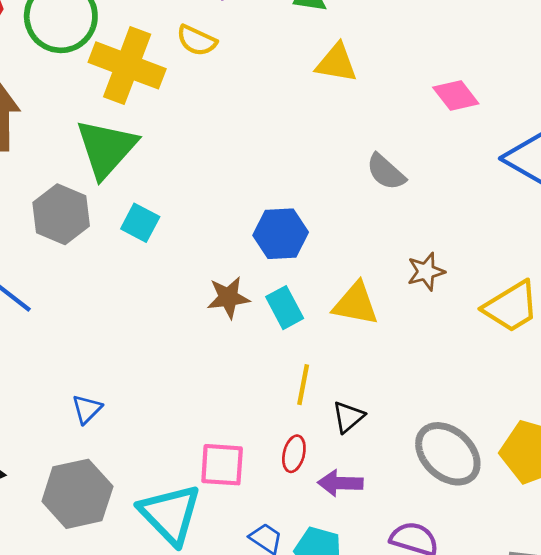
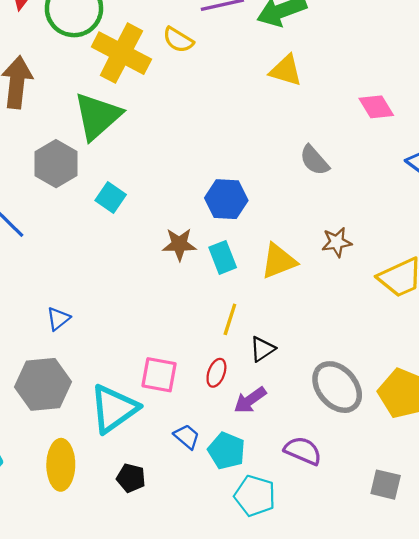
cyan square: (140, 223) -> (111, 197), moved
yellow triangle: (356, 304) -> (279, 261), turned -39
purple arrow: (340, 483) -> (250, 400), turned -44
cyan triangle: (170, 514) -> (114, 409), turned 32

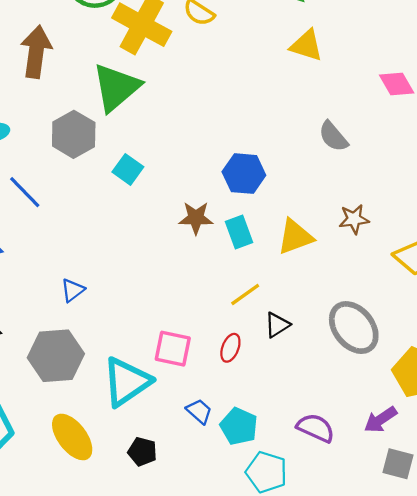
yellow line: (230, 319) -> (245, 295), turned 36
gray ellipse: (337, 387) -> (354, 328), moved
purple arrow: (250, 400) -> (381, 420), moved
yellow ellipse: (61, 465) -> (72, 437), turned -39

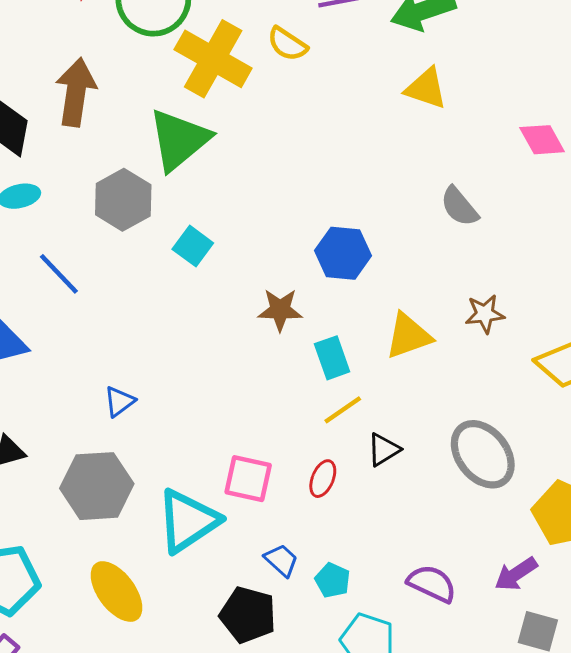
cyan rectangle: (239, 232) -> (332, 358), moved
cyan pentagon: (239, 426) -> (333, 580), size x0.7
black pentagon: (142, 452) -> (248, 615), moved, size x1.5

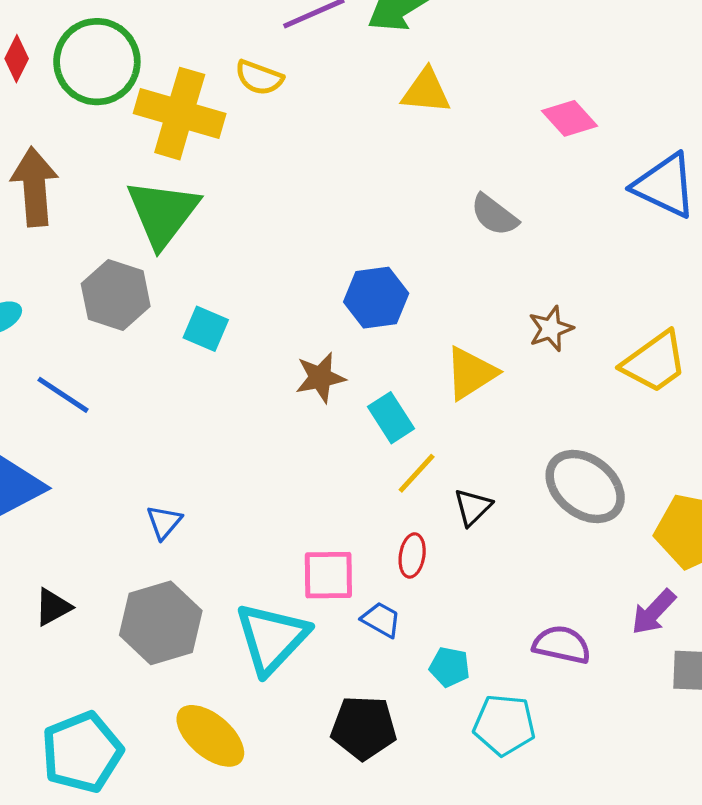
blue trapezoid: (281, 560) -> (381, 620), moved

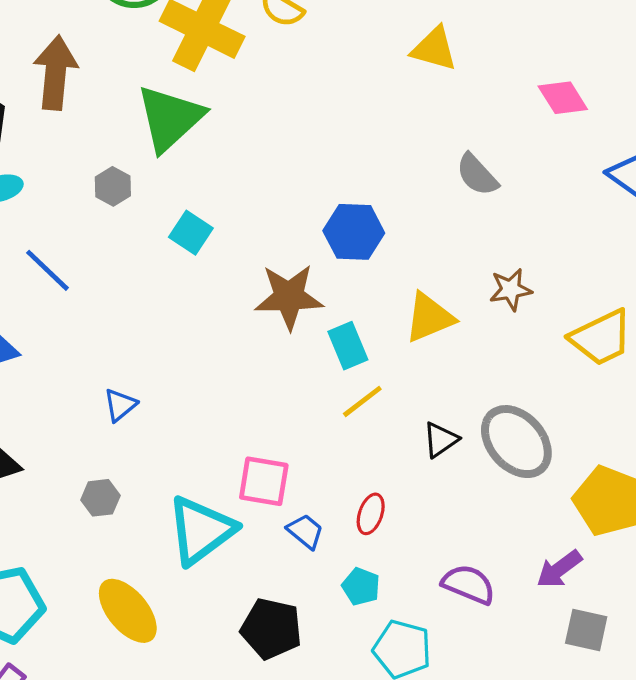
gray hexagon: (116, 295) -> (113, 186), size x0.6
brown star: (320, 377) -> (289, 297), size x1.4
black triangle: (473, 507) -> (440, 440), moved
red ellipse: (412, 555) -> (371, 514), moved
gray hexagon: (161, 623) -> (100, 498), size x0.5

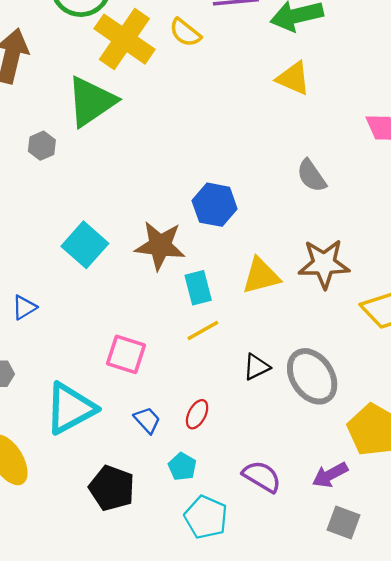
cyan square: (191, 233) -> (85, 245), moved, size x1.4
brown star: (511, 290) -> (324, 264), size x1.6
pink square: (264, 481) -> (126, 354), moved

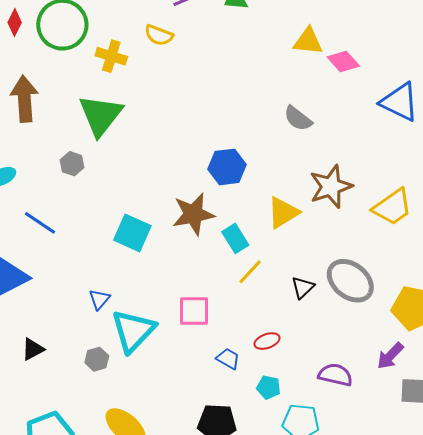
yellow cross: (124, 39) -> (111, 56), size x0.6
yellow triangle: (293, 78) -> (308, 41), moved
cyan triangle: (70, 408) -> (133, 331), moved
red ellipse: (197, 414) -> (267, 341), turned 60

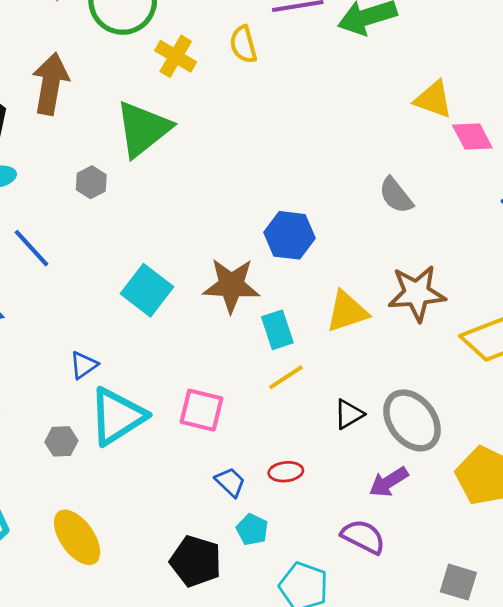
yellow semicircle: (159, 35) -> (243, 44), turned 40
purple arrow: (390, 356) -> (389, 482), moved
cyan pentagon: (269, 387) -> (252, 530), moved

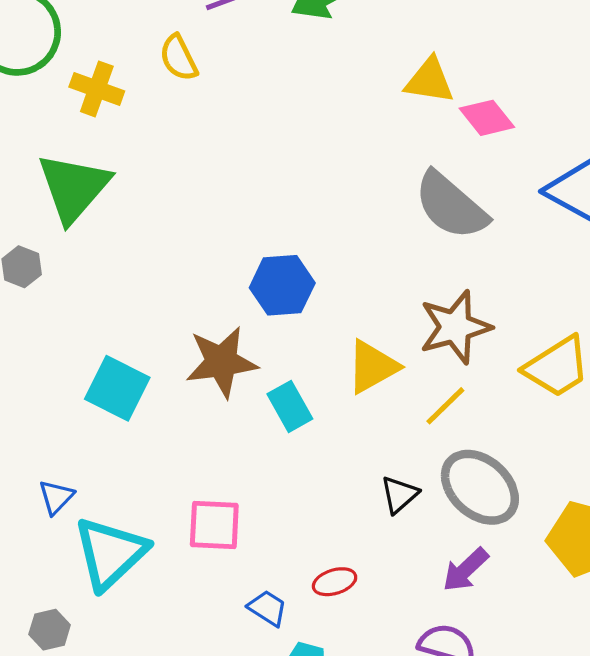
gray semicircle: (396, 195) -> (451, 206), moved, size x1.6
yellow line: (286, 377) -> (445, 406), moved
gray hexagon: (61, 441) -> (50, 630), moved

